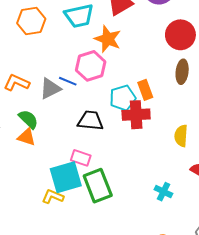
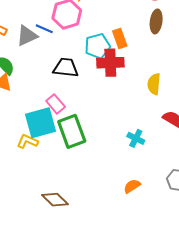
pink rectangle: (81, 158) -> (56, 104), turned 30

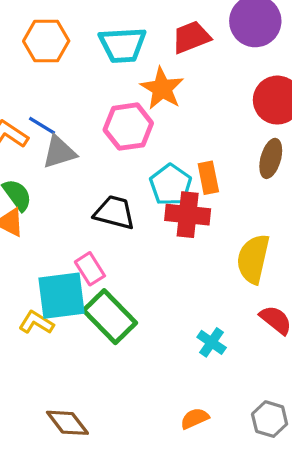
blue line: (44, 29) -> (42, 126), moved
cyan pentagon: (97, 46) -> (171, 185), turned -30
yellow semicircle: (154, 84) -> (253, 259), size x1.4
green rectangle: (72, 131) -> (110, 317), turned -32

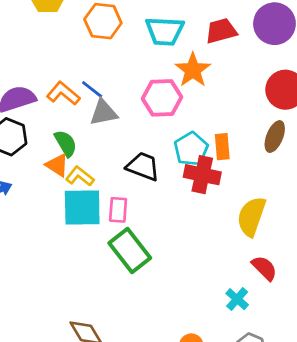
pink rectangle: (90, 269) -> (118, 210), turned 30
cyan square: (61, 296) -> (82, 207), moved
yellow L-shape: (36, 323) -> (80, 176), moved
cyan cross: (212, 342) -> (237, 299), moved

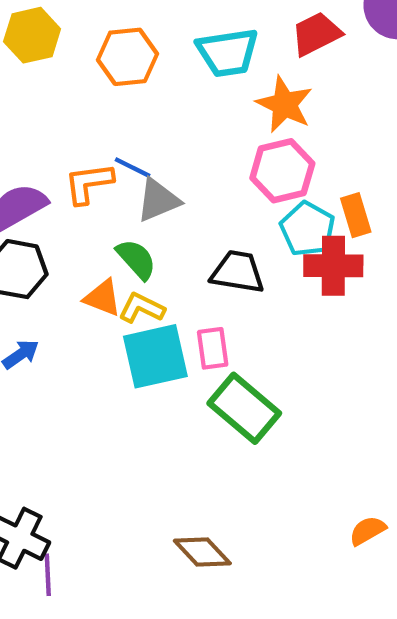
orange L-shape: (63, 93) -> (89, 183), turned -36
pink hexagon: (162, 98) -> (282, 171), moved
green semicircle: (66, 143) -> (136, 259), moved

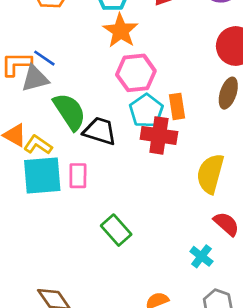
orange star: (284, 104) -> (121, 31), moved
gray triangle: (158, 200) -> (35, 79), moved
green semicircle: (136, 259) -> (70, 112), moved, size x1.4
green rectangle: (244, 408) -> (116, 230), moved, size x0.7

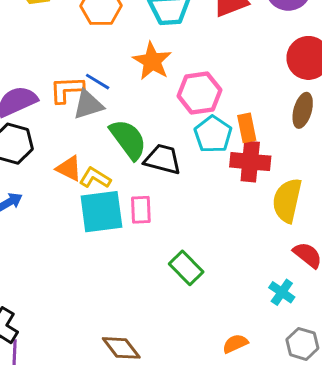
orange star: (121, 31) -> (152, 61), moved
red cross: (159, 135) -> (250, 162), moved

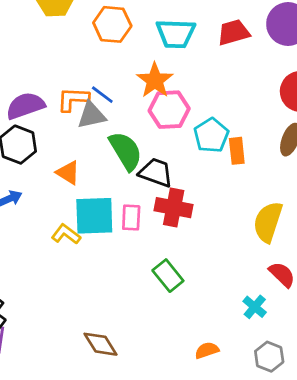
pink hexagon: (199, 93) -> (169, 110), moved
cyan pentagon: (213, 134) -> (211, 135), moved
red cross: (250, 162) -> (174, 208), moved
yellow L-shape: (95, 178) -> (66, 234), moved

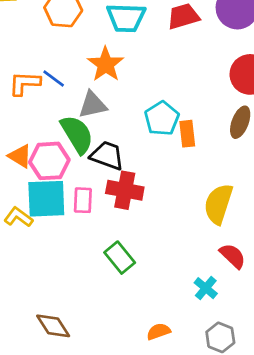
pink hexagon: (169, 110) -> (49, 161), moved
gray triangle: (92, 115) -> (93, 105), moved

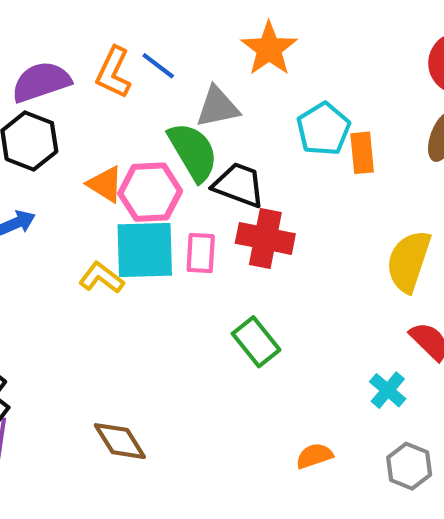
orange star: (106, 64) -> (269, 49), moved
orange L-shape: (25, 83) -> (113, 72), turned -68
brown diamond: (53, 326) -> (120, 441), moved

